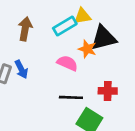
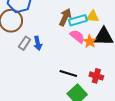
brown arrow: (25, 29) -> (65, 17), moved
pink semicircle: (67, 63) -> (77, 36), moved

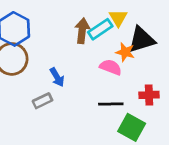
yellow triangle: (93, 17) -> (118, 18), turned -48
pink semicircle: (77, 36) -> (111, 67), moved
gray rectangle: (25, 43) -> (42, 101), moved, turned 48

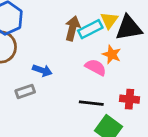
black triangle: (142, 40) -> (129, 28), moved
blue arrow: (57, 77) -> (42, 70), turned -48

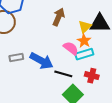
yellow triangle: (109, 20) -> (85, 27), moved
cyan rectangle: (90, 29) -> (84, 54), moved
blue arrow: (42, 70) -> (41, 61), moved, size x1.6

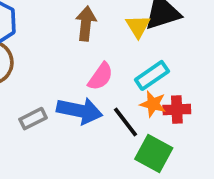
orange star: (84, 41) -> (153, 104), moved
pink semicircle: (71, 48) -> (101, 77), moved, turned 105
black line: (63, 74) -> (125, 122), turned 54

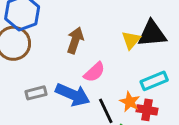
brown arrow: (86, 24) -> (75, 40), moved
cyan rectangle: (152, 75) -> (154, 81), moved

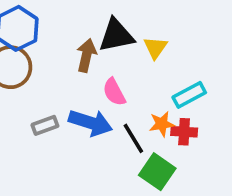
black triangle: (152, 34) -> (116, 35), moved
pink semicircle: (94, 72) -> (114, 92), turned 110
orange star: (130, 102) -> (162, 124), turned -30

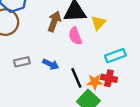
pink semicircle: (114, 92) -> (75, 36), moved
blue arrow: (90, 123) -> (51, 64), size x0.6
orange star: (162, 124) -> (95, 82), moved

